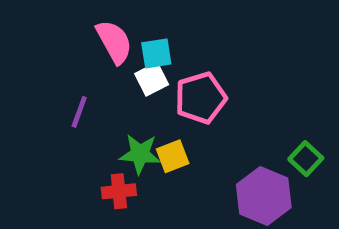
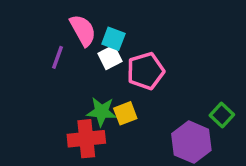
cyan square: (156, 53) -> (113, 39), turned 30
purple line: (79, 112) -> (57, 57), moved
red cross: (119, 191) -> (86, 139), size x1.5

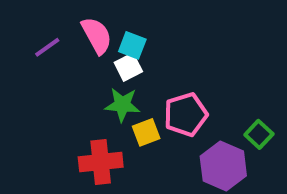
purple line: (57, 57) -> (47, 47), moved, turned 35
pink pentagon: (146, 71) -> (186, 115), moved
green star: (102, 112) -> (122, 105), moved

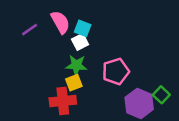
yellow square: (146, 132) -> (74, 83), moved
green square: (259, 134) -> (161, 95), moved

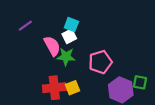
pink semicircle: (60, 22) -> (52, 46), moved
yellow square: (74, 83) -> (73, 88), moved
green square: (161, 95) -> (140, 82), turned -32

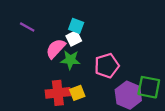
purple line: (25, 26) -> (27, 27), turned 64
pink semicircle: (52, 46) -> (56, 49), turned -108
green square: (140, 82) -> (149, 87), size x1.5

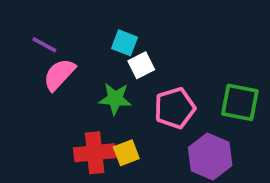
white square: (74, 38) -> (141, 65), moved
pink semicircle: (56, 49) -> (59, 75), moved
green square: (149, 87) -> (240, 102), moved

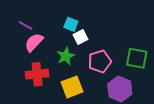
green star: (115, 99) -> (66, 56), turned -30
red cross: (95, 153) -> (37, 74), moved
yellow square: (126, 153) -> (72, 87), size x1.5

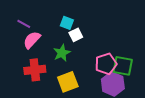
green square: (137, 58) -> (123, 66), moved
pink pentagon: (100, 61) -> (106, 64), moved

